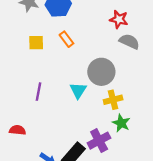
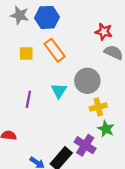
orange rectangle: (66, 39) -> (55, 50), size x1.5
cyan triangle: (78, 90) -> (59, 91), moved
purple cross: (99, 141) -> (85, 145), turned -30

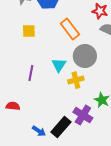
orange rectangle: (55, 50) -> (70, 29), moved
yellow cross: (98, 107) -> (76, 80), moved

